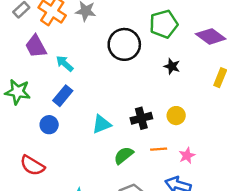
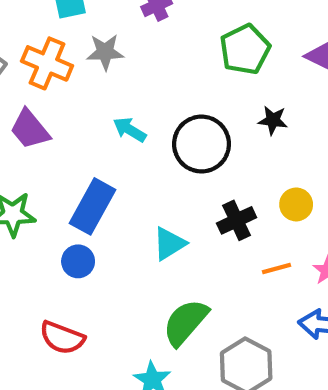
black circle: (124, 44) -> (202, 144), moved
cyan arrow: (65, 64) -> (130, 130), moved
blue rectangle: (63, 96) -> (92, 206), size x1.4
green semicircle: (124, 155) -> (185, 322), moved, size x1.4

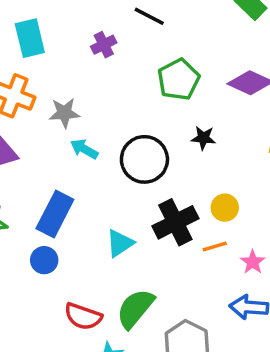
gray star: (105, 52) -> (64, 113), moved
black cross: (237, 220) -> (175, 222), size x1.4
orange line: (276, 268) -> (215, 247), moved
red semicircle: (62, 338) -> (83, 316), moved

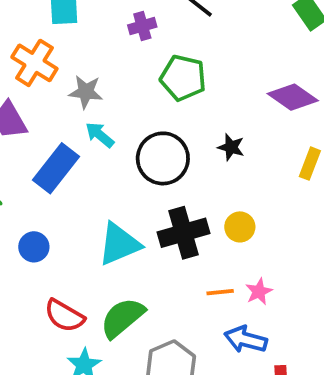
green pentagon: (178, 79) -> (183, 78), moved, turned 30
blue rectangle: (55, 214) -> (56, 168), moved
cyan triangle: (120, 243) -> (119, 244), size x1.4
orange line: (215, 247) -> (220, 292), moved

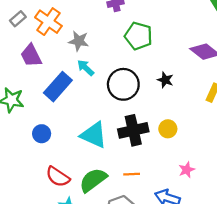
cyan triangle: (119, 244) -> (94, 135), turned 44
orange line: (220, 292) -> (132, 174), moved
pink star: (259, 292) -> (187, 170), moved

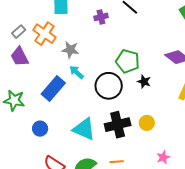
green pentagon: (138, 36) -> (128, 61), moved
purple trapezoid: (31, 56) -> (20, 57), moved

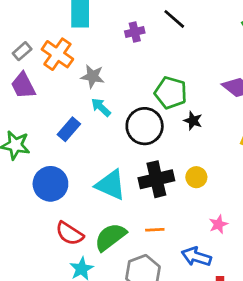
blue rectangle: (53, 88) -> (69, 129), size x0.7
blue circle: (40, 129) -> (50, 184), size x1.6

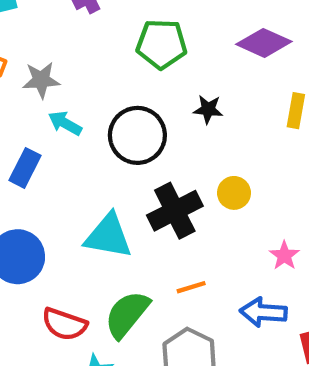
green pentagon: (171, 93) -> (162, 44), moved

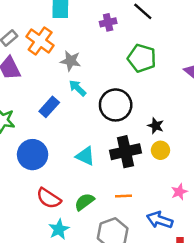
black star: (208, 109) -> (156, 126), moved
cyan triangle: (108, 236) -> (85, 156), size x0.7
green semicircle: (127, 314) -> (84, 202), size x0.7

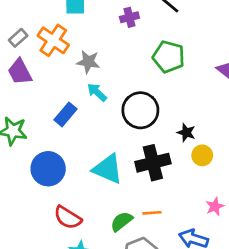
yellow circle: (160, 150) -> (202, 155), moved
cyan triangle: (85, 156) -> (108, 169), size x1.4
green semicircle: (84, 202) -> (122, 221), moved

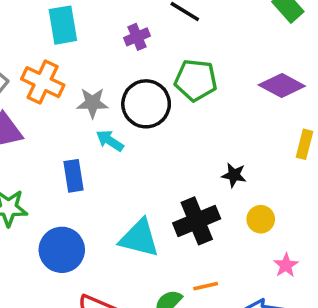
black circle: (140, 110) -> (146, 104), moved
blue rectangle: (66, 114) -> (74, 176), turned -40
yellow circle: (202, 155) -> (261, 219), moved

